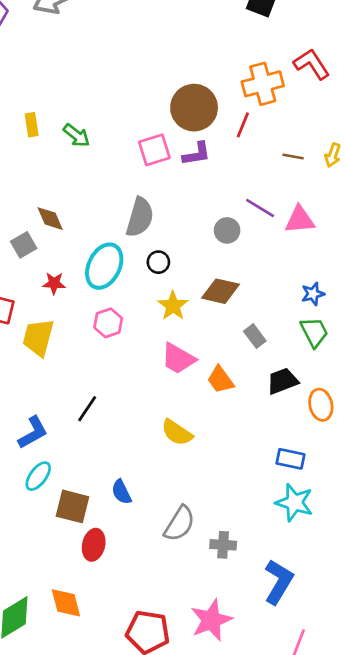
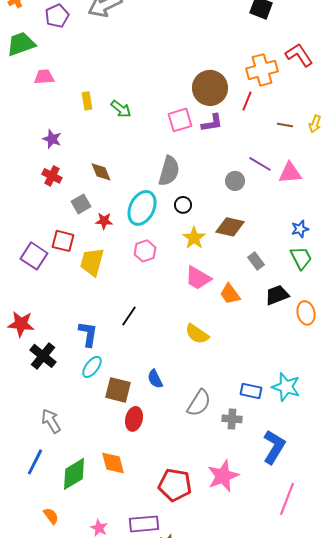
gray square: (24, 245) -> (81, 204), moved
blue L-shape: (33, 433) -> (88, 334), turned -52
blue rectangle: (290, 459) -> (251, 391), moved

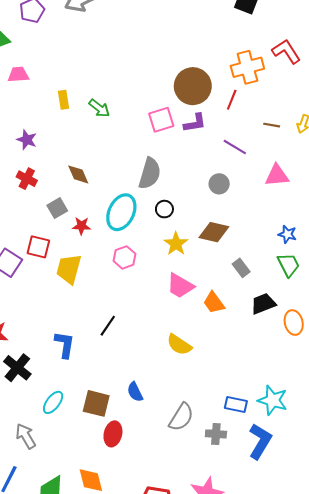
purple line: (260, 164) -> (235, 147), moved
blue star: (300, 229) -> (287, 234), turned 30
cyan ellipse: (92, 367) -> (53, 402), moved
blue L-shape: (274, 447) -> (260, 441), moved

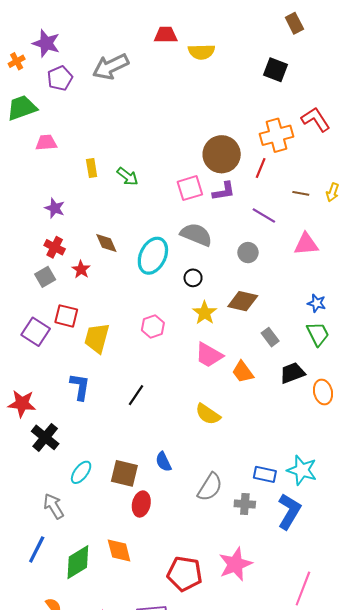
gray semicircle: (150, 173) -> (196, 235), moved, turned -84
gray square: (57, 208) -> (45, 277), moved
cyan ellipse: (121, 212) -> (153, 256), moved
red star: (81, 226) -> (81, 269), moved, turned 30
blue L-shape: (65, 345) -> (80, 387), moved

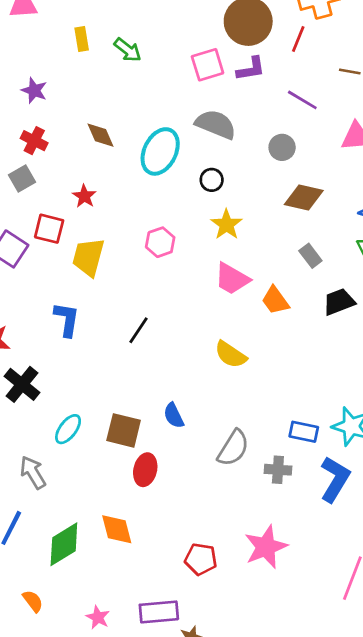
red star: (81, 269) -> (84, 196), moved
brown diamond: (243, 301) -> (304, 197), moved
red pentagon: (185, 574) -> (201, 559), size x0.7

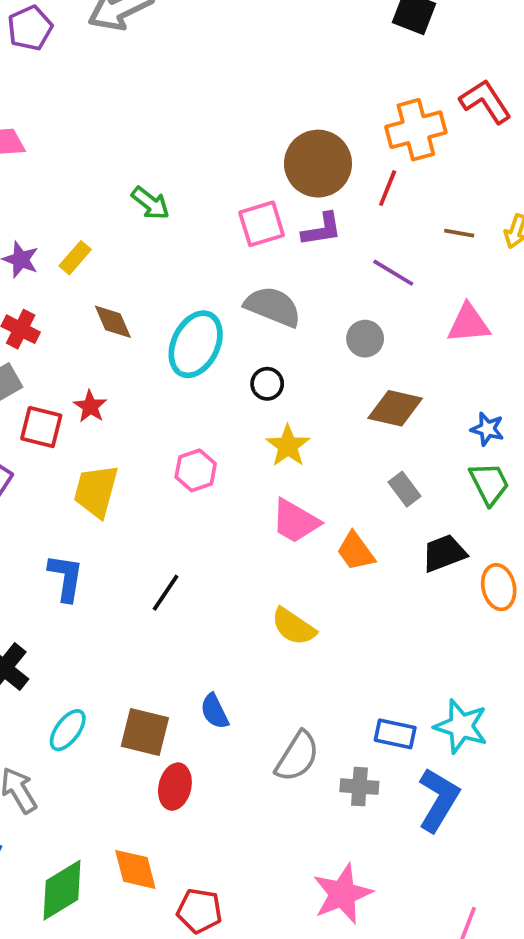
yellow rectangle: (82, 39) -> (75, 258), moved, turned 50
red square: (49, 229) -> (41, 427), moved
red pentagon: (201, 559) -> (199, 911), moved

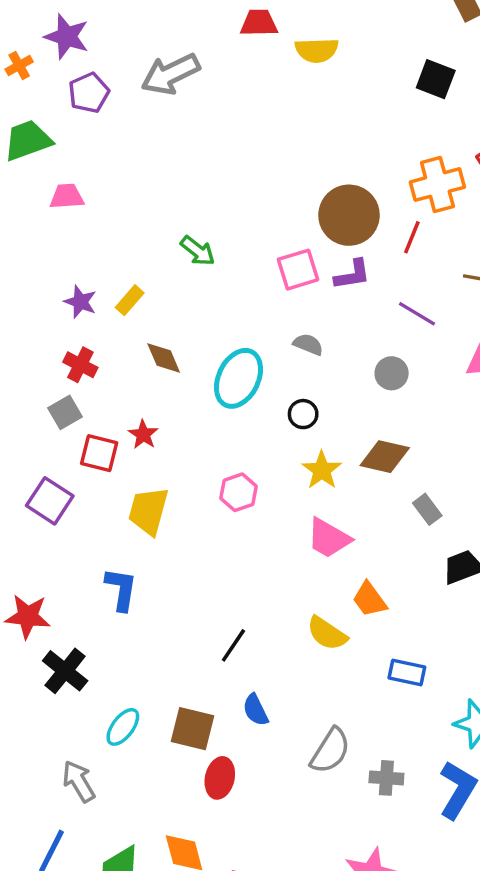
gray semicircle: (273, 307) -> (308, 344), size x0.6
brown diamond: (395, 408) -> (385, 457), moved
orange trapezoid: (356, 551) -> (369, 599), moved
black line: (166, 593) -> (233, 645), moved
blue rectangle: (395, 734) -> (407, 673), moved

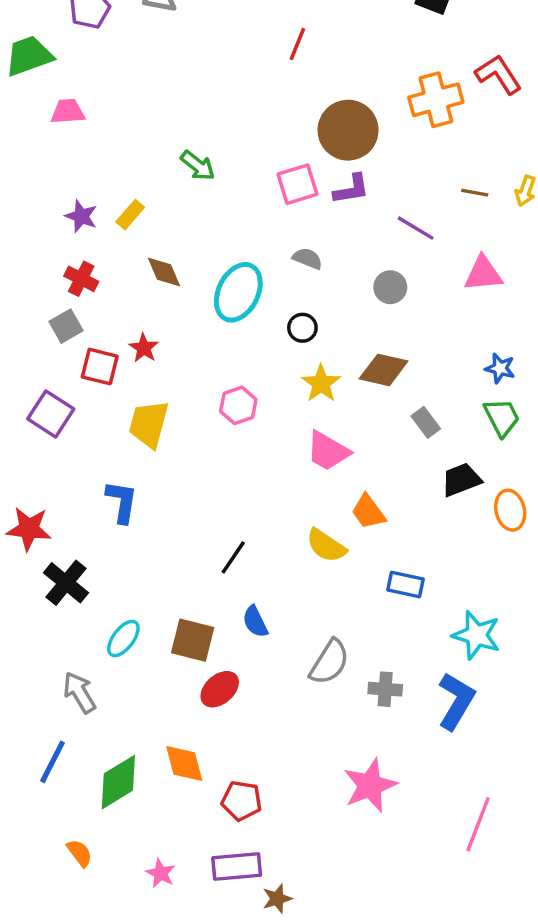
red line: (412, 237) -> (297, 44), moved
red ellipse: (220, 778) -> (220, 689), turned 36

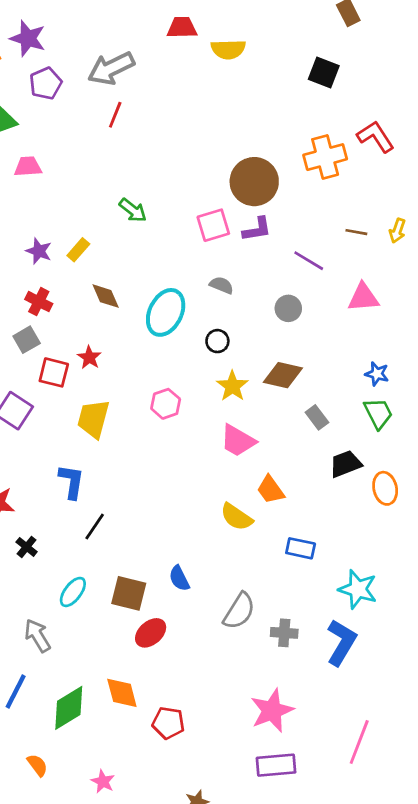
red line: (297, 44) -> (115, 115), moved
black line: (233, 557) -> (95, 527), moved
black cross: (66, 583) -> (27, 547), size x0.6
purple rectangle: (237, 867) -> (276, 765), moved

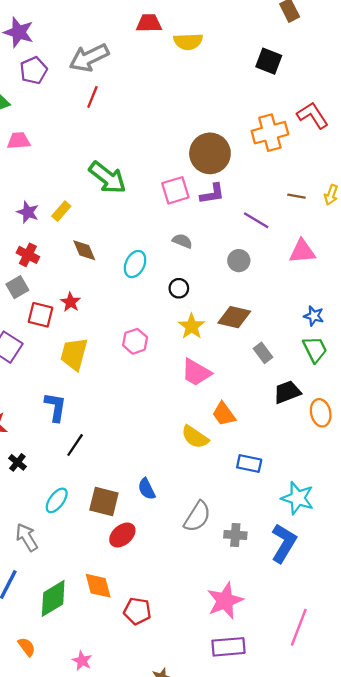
green arrow: (133, 210) -> (107, 178), size x1.6
cyan ellipse: (166, 312) -> (135, 264), size x0.7

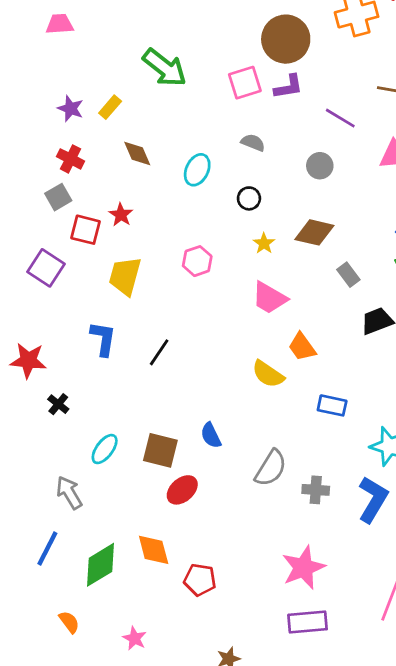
yellow star: (192, 326) -> (264, 243), size x0.7
black line: (75, 445) -> (159, 352), moved

